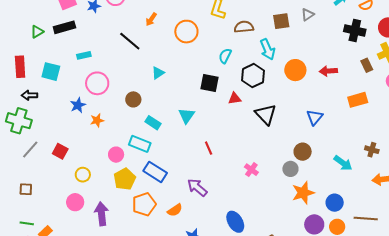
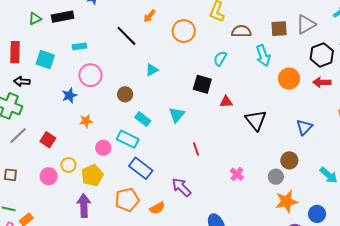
gray triangle: (308, 15) -> (306, 24), size x1.5
black hexagon: (253, 76) -> (322, 55), moved
orange star: (97, 120) -> (86, 121), moved
yellow pentagon: (125, 179) -> (92, 175), moved
pink circle: (75, 202) -> (49, 176), moved

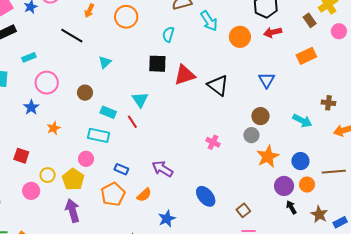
red triangle: (226, 102) -> (185, 75), size x1.6
pink circle: (103, 148) -> (86, 159), moved
red line: (196, 149) -> (132, 122), moved
blue rectangle: (141, 168) -> (121, 169), moved, size x0.6

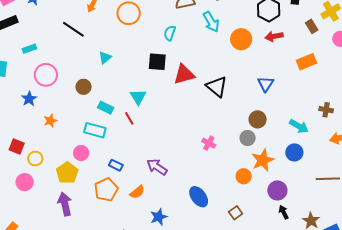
blue circle: (300, 161) -> (294, 152), moved
yellow circle: (48, 175) -> (35, 159), moved
orange circle: (307, 185) -> (244, 176), moved

